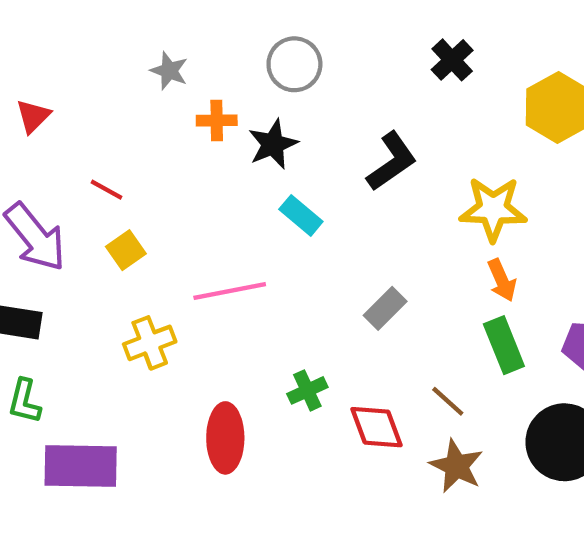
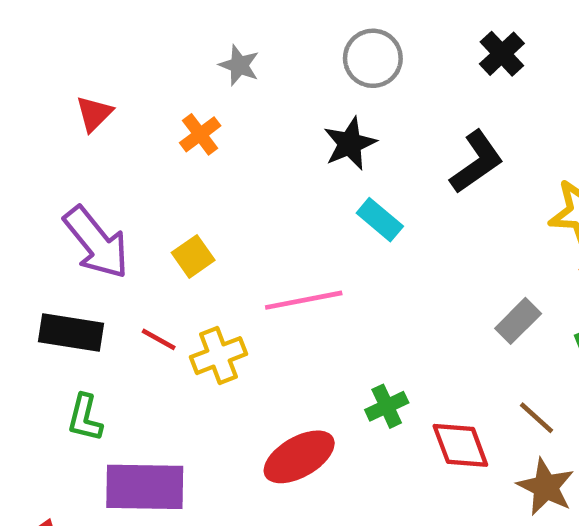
black cross: (452, 60) -> (502, 54), moved
orange cross: (217, 120) -> (200, 134), moved, turned -36
red line: (107, 190) -> (159, 339), moved
gray rectangle: (385, 308) -> (518, 321), moved
red ellipse: (225, 438) -> (299, 457), turned 60

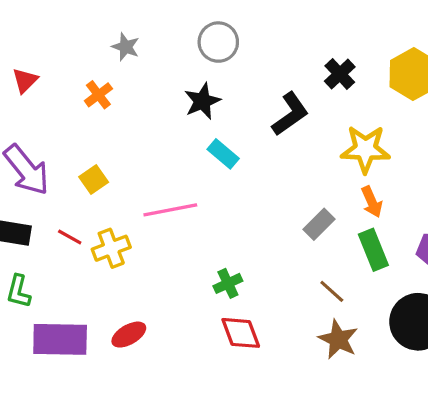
black cross: (502, 54) -> (340, 74), moved
red diamond: (460, 445) -> (241, 333), moved
red ellipse: (299, 457) -> (129, 335), moved, size x0.7

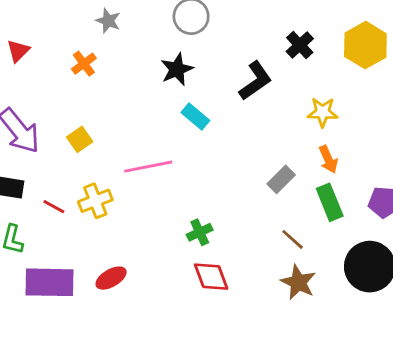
yellow star: (365, 149) -> (323, 112), size x0.7
red line: (70, 237) -> (54, 207), moved

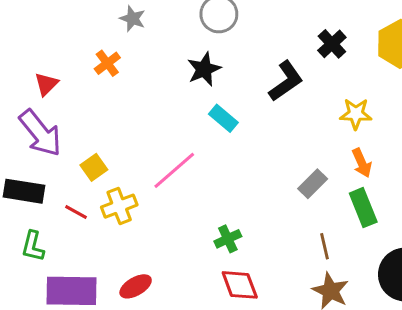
red triangle: (18, 51) -> (46, 84), moved
yellow square: (80, 139) -> (94, 167), moved
pink line: (148, 167) -> (174, 170), turned -30
brown line: (293, 239) -> (325, 246), turned 35

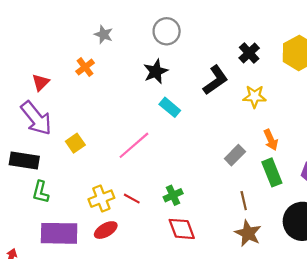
yellow star: (356, 114) -> (255, 96), moved
yellow cross: (119, 206) -> (101, 199), moved
red line: (76, 212) -> (132, 199), moved
green L-shape: (33, 246) -> (41, 192), moved

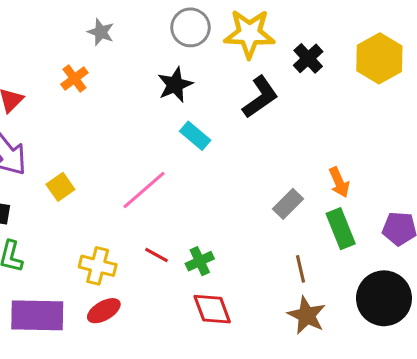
yellow star: (255, 96) -> (249, 34), moved, size x1.5
yellow cross: (101, 199) -> (98, 266), turned 35
red line: (132, 199) -> (156, 255), moved

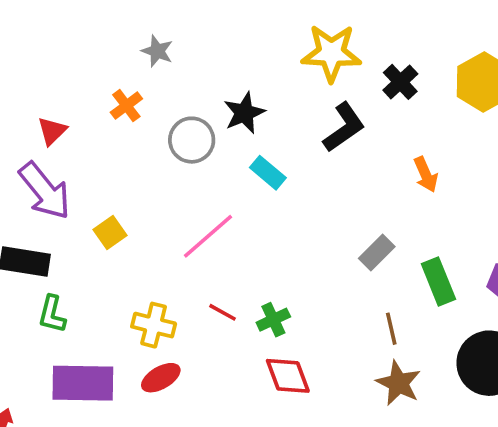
gray circle: (190, 27) -> (192, 140), moved
orange arrow: (339, 182) -> (426, 174), moved

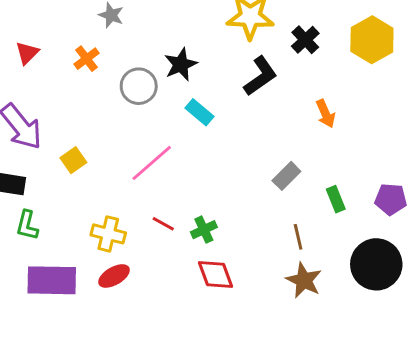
red triangle: (52, 131) -> (27, 53), moved
green rectangle: (438, 282) -> (336, 199), size x0.7

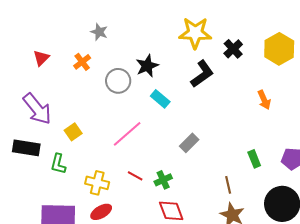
orange arrow: (326, 114) -> (264, 100), moved
gray rectangle: (286, 176) -> (189, 143), moved
green L-shape: (27, 225) -> (58, 164), moved

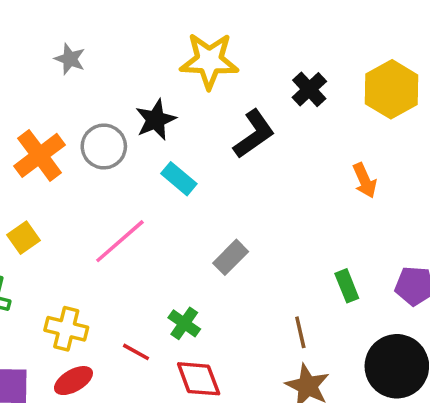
yellow star: (195, 33) -> (209, 61), moved
orange cross: (82, 62) -> (40, 155), moved, size x1.6
red line: (135, 176) -> (136, 352), moved
green cross: (163, 180) -> (184, 323), turned -30

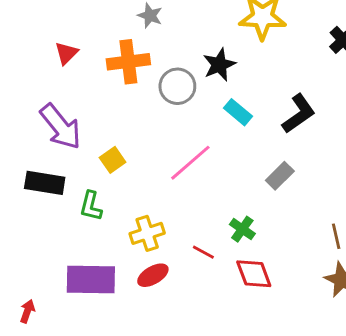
black L-shape: (254, 134) -> (299, 114), moved
orange cross: (40, 155) -> (128, 62), moved, turned 30
yellow cross: (66, 329) -> (147, 233), turned -32

